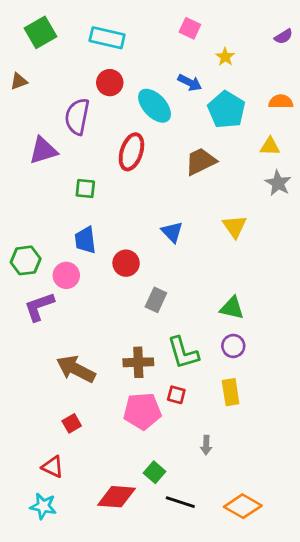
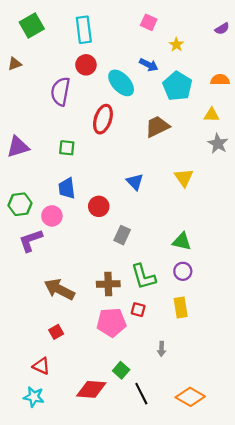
cyan rectangle: (107, 38) -> (84, 30), turned 70
purple triangle: (43, 150) -> (18, 147), moved
black line: (180, 502) -> (141, 394), turned 45

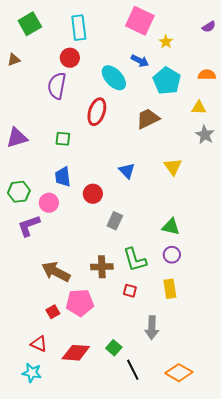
pink square: (149, 22) -> (140, 21), size x1.8
red circle: (86, 65) -> (70, 58), moved
pink pentagon: (111, 322) -> (80, 303), moved
gray arrow: (162, 349) -> (152, 328), size x1.6
red diamond: (91, 389) -> (76, 353), moved

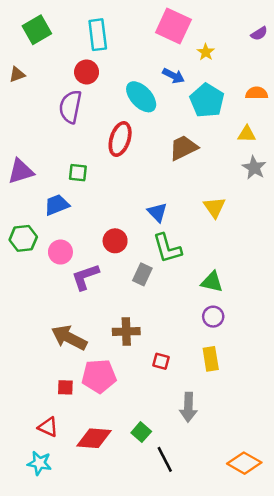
blue trapezoid: (63, 177) -> (57, 205), moved, turned 75
purple L-shape: (29, 226) -> (85, 277), moved
green L-shape: (135, 260) -> (167, 248), moved
red square: (53, 312) -> (65, 387), turned 32
orange diamond: (179, 373) -> (244, 463), moved

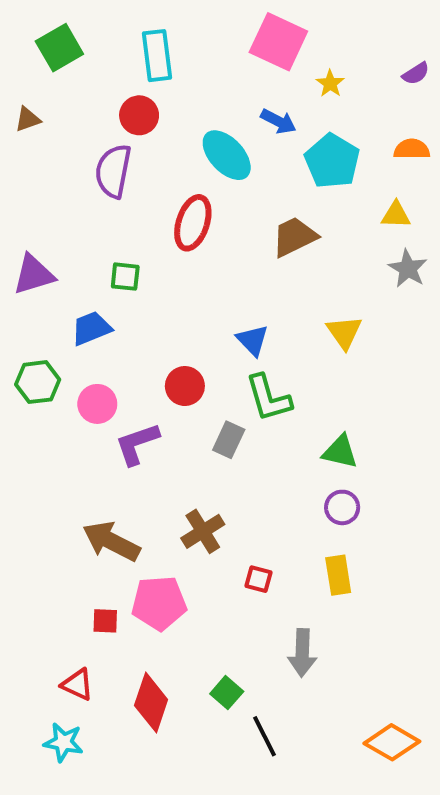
purple semicircle: (259, 33) -> (416, 74), moved
brown cross: (126, 331) -> (203, 531), turned -30
red diamond: (94, 438) -> (151, 702), turned -76

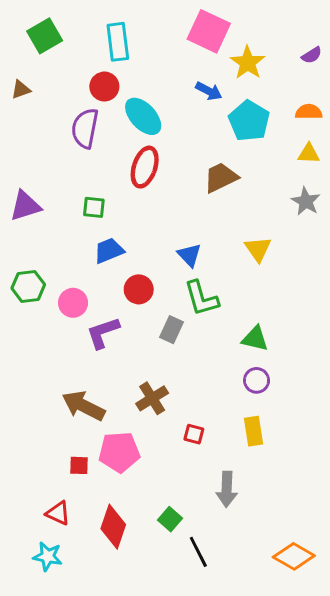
yellow star: (330, 83) -> (248, 63), size x1.6
cyan ellipse: (227, 155) -> (143, 116), moved
yellow triangle: (396, 215) -> (309, 154), moved
blue trapezoid: (91, 328) -> (109, 251), moved

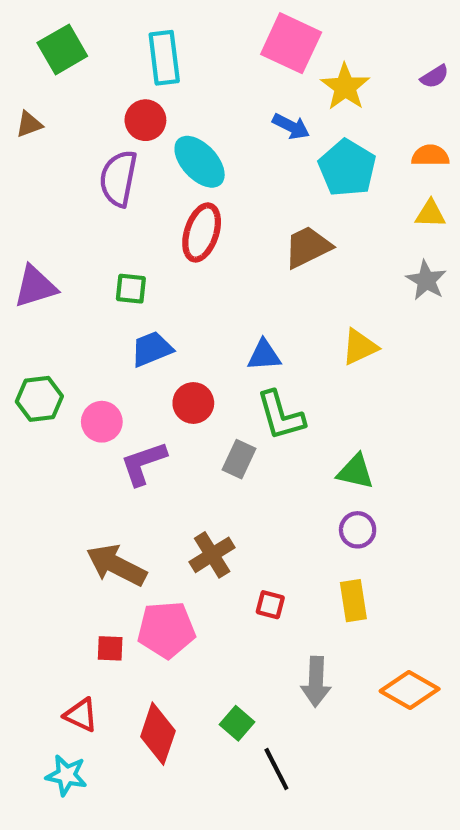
yellow triangle: (258, 249) -> (360, 347), turned 40
blue triangle: (189, 255) -> (264, 355), turned -50
orange diamond: (294, 556) -> (410, 690), moved

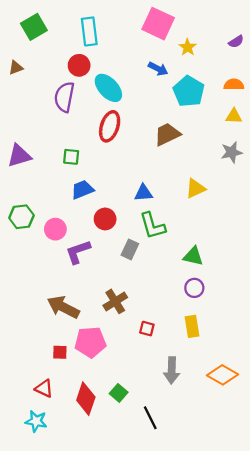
yellow star: (345, 87) -> (188, 47), size x0.7
gray star: (426, 280) -> (232, 152), turned 30
green square: (237, 723) -> (119, 393), moved

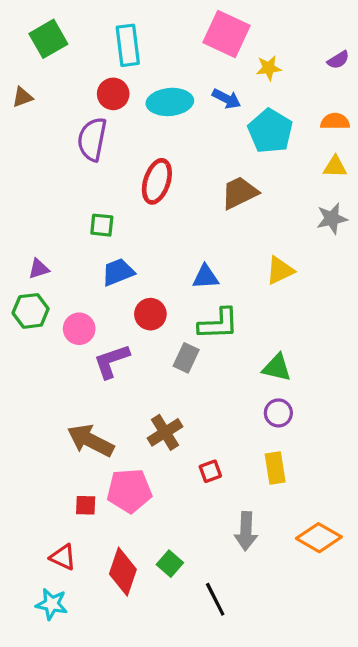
yellow star: (188, 47) -> (269, 68), turned 30
cyan ellipse: (108, 88) -> (170, 102), moved, turned -52
purple triangle: (19, 156) -> (39, 269), moved, size x0.6
green L-shape: (153, 226) -> (218, 324), turned -76
red square: (147, 329) -> (210, 471), turned -35

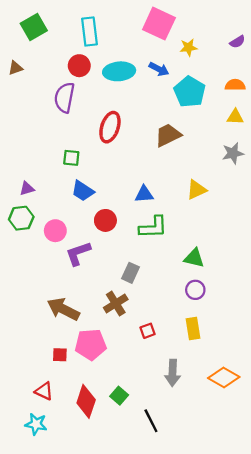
blue trapezoid: (118, 272) -> (83, 191), turned -125
gray rectangle: (186, 358) -> (130, 273), moved

